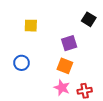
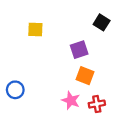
blue circle: (21, 63) -> (15, 90), moved
orange square: (65, 66) -> (85, 76), moved

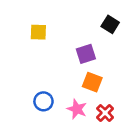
blue circle: (15, 90) -> (43, 101), moved
red cross: (97, 104) -> (105, 113), turned -35

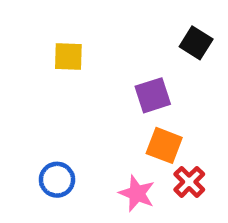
blue circle: (43, 101) -> (57, 180), moved
red cross: (105, 113) -> (189, 182), moved

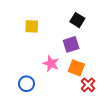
black square: (196, 43) -> (77, 20), moved
pink star: (137, 193) -> (51, 64), moved

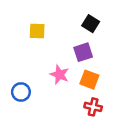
blue circle: (26, 84) -> (21, 92), moved
red cross: (88, 85) -> (93, 107), moved, turned -32

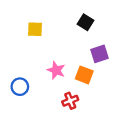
purple square: (83, 52) -> (100, 54), moved
red cross: (93, 107) -> (70, 101), moved, turned -35

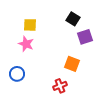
purple square: (100, 54) -> (85, 37), moved
pink star: (56, 70) -> (26, 44), moved

